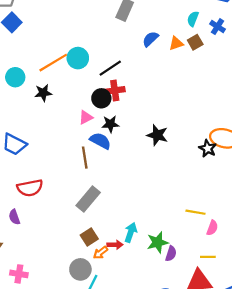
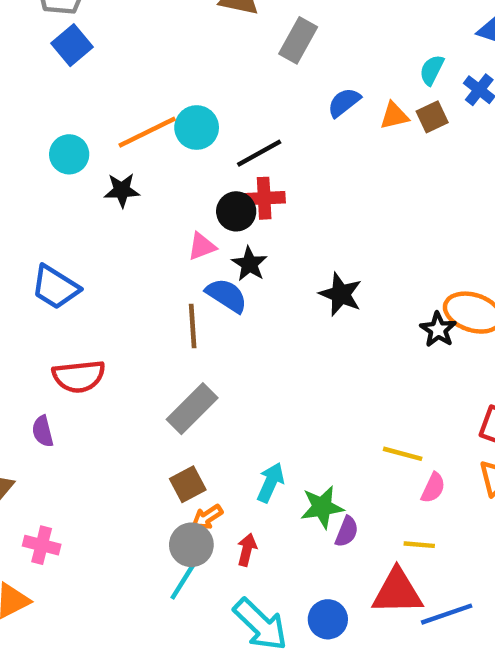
black star: (110, 124) -> (249, 264), turned 30
red arrow: (115, 245) -> (247, 550), moved, turned -80
gray circle: (80, 269) -> (191, 545), moved

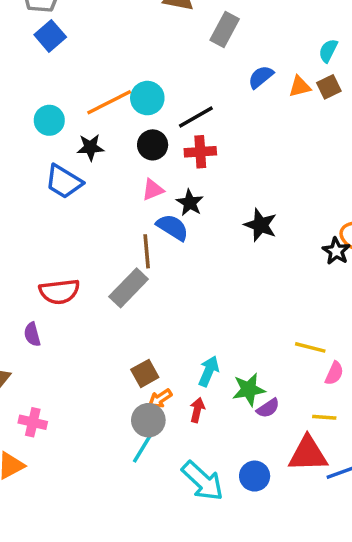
black circle: (236, 211) -> (153, 145), moved
blue trapezoid: (55, 287) -> (64, 182), moved
gray rectangle: (192, 409) -> (129, 288), moved
purple semicircle: (347, 532) -> (268, 408), turned 35
red arrow: (247, 550) -> (197, 410), moved

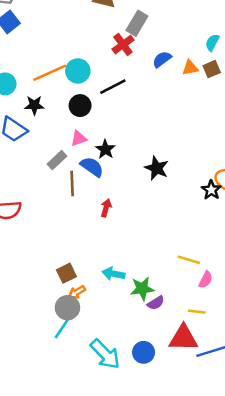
red cross: (200, 152) -> (123, 45), moved, turned -35
gray rectangle: (129, 288) -> (57, 160), moved, size x0.7
cyan arrow: (209, 371) -> (113, 274), turned -105
red arrow: (197, 410) -> (106, 208), moved

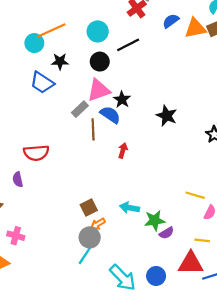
orange triangle: (190, 68) -> (195, 28), size x1.5
orange line: (50, 73) -> (51, 31), moved
pink triangle: (79, 138) -> (99, 90), size x1.6

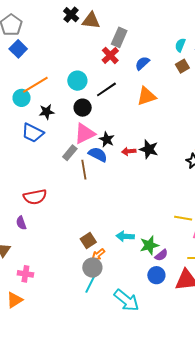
orange triangle: (195, 28) -> (146, 96), moved
red arrow: (123, 150) -> (129, 151), moved, turned -104
blue circle: (156, 276) -> (156, 275), moved

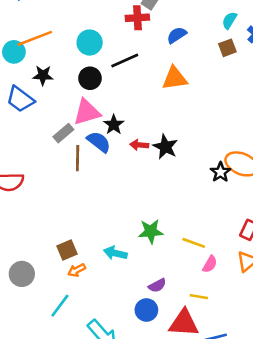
red cross: (110, 55) -> (137, 18), turned 30
green star: (149, 245) -> (151, 231), moved
gray circle: (92, 268) -> (22, 274), moved

